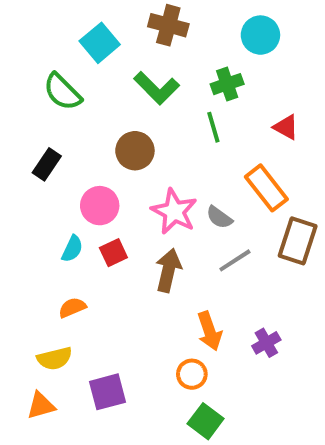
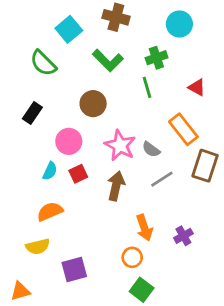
orange semicircle: (72, 308) -> (50, 211), size x1.4
orange triangle: (41, 406) -> (20, 291), moved

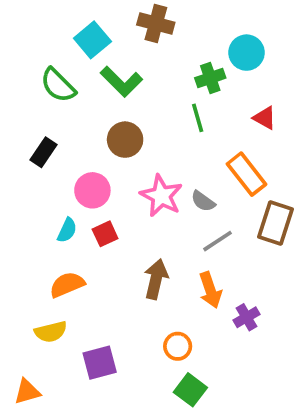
cyan circle: (179, 24) -> (247, 53), moved
green L-shape: (108, 60) -> (121, 82), moved
brown arrow: (116, 186) -> (156, 279), moved
orange arrow: (144, 228) -> (210, 290), moved

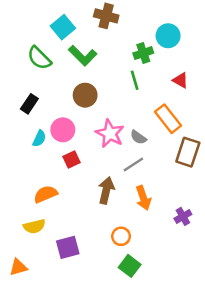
cyan semicircle: (67, 230) -> (39, 138), moved
gray line: (218, 241) -> (133, 164), moved
purple cross: (247, 317) -> (183, 216), moved

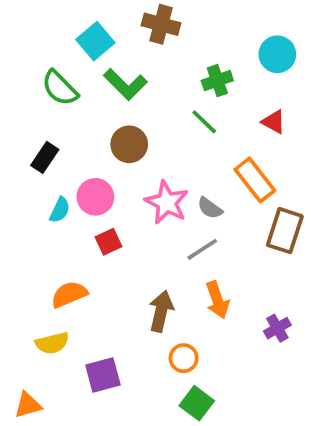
cyan circle: (168, 36) -> (277, 54), moved
green line: (135, 80) -> (204, 122), turned -30
brown arrow: (106, 190) -> (161, 311), moved

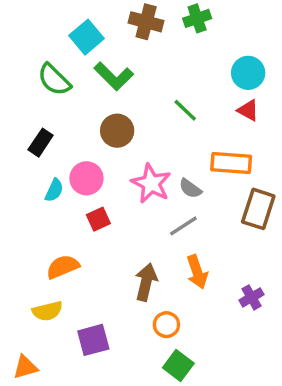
cyan circle: (277, 54) -> (248, 73), moved
green cross: (217, 81) -> (197, 18), moved
orange rectangle: (255, 180) -> (231, 163), turned -48

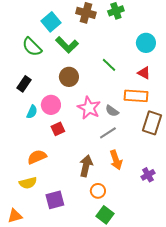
red triangle: (248, 110) -> (144, 73), moved

